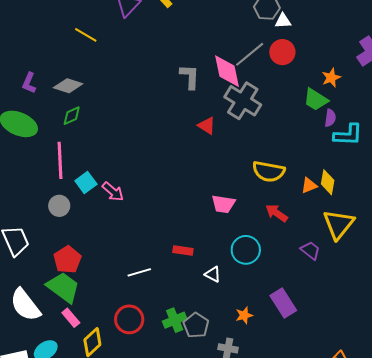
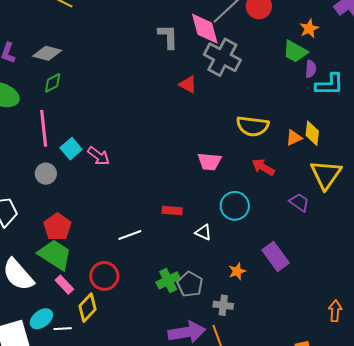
red circle: (129, 319) -> (104, 276), moved

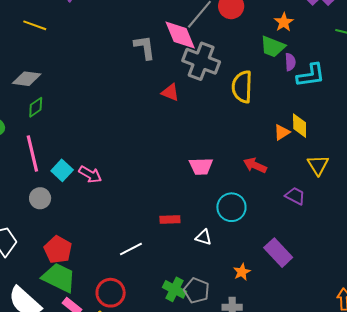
yellow semicircle: (253, 126) -> (242, 87), moved, turned 92
yellow triangle: (326, 175) -> (318, 165), size x0.7
green cross: (168, 280) -> (174, 289), turned -30

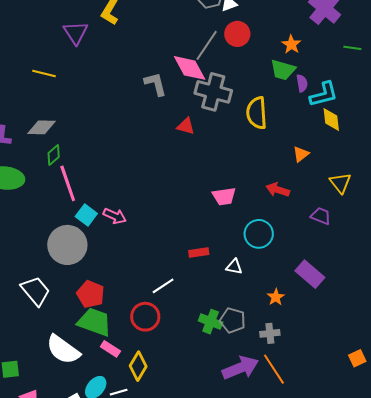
yellow diamond: (300, 126) -> (331, 120), moved
pink line: (32, 153) -> (68, 183), moved
gray circle: (40, 198) -> (67, 245), size x1.8
red circle: (111, 293) -> (145, 317), moved

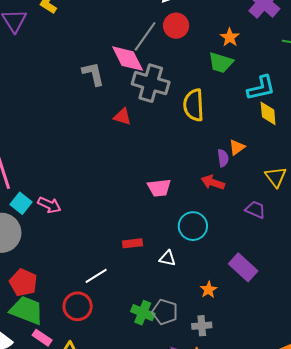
purple semicircle: (302, 83) -> (223, 158), moved

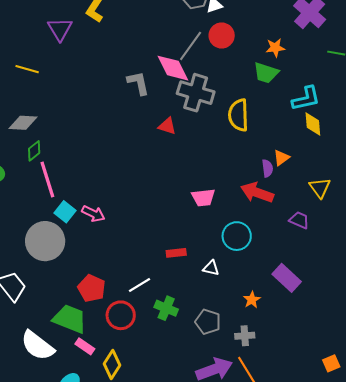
orange star: (230, 37) -> (275, 48), turned 30
red arrow: (213, 182) -> (257, 193), size x1.4
red pentagon: (23, 283) -> (92, 288), moved
green cross: (143, 313) -> (166, 308), moved

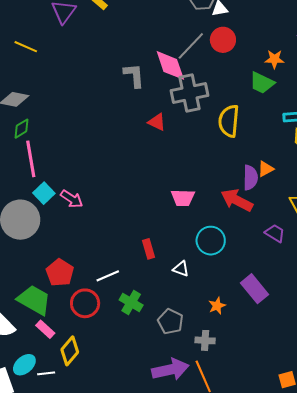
gray cross: (196, 93) -> (190, 93), turned -36
purple semicircle: (267, 168) -> (250, 178), size x1.4
red rectangle: (176, 253) -> (148, 249), turned 72

